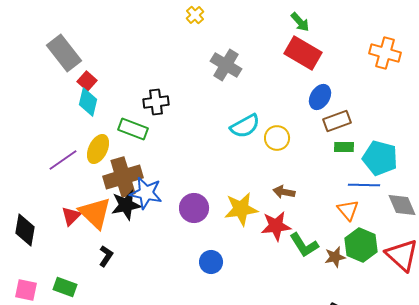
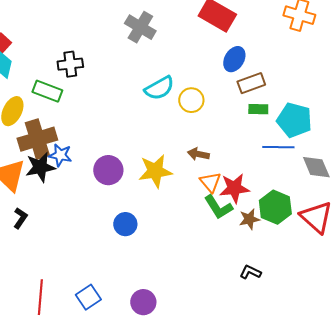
blue star: (146, 193) -> (60, 155), size x0.7
orange triangle: (348, 210) -> (210, 182), moved
red star: (276, 226) -> (234, 188), moved

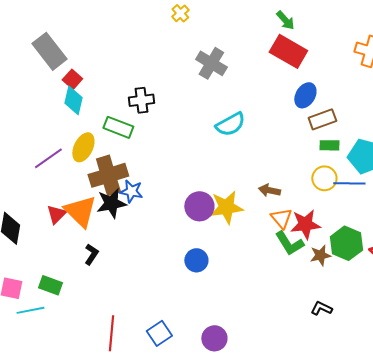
yellow circle: (191, 100) -> (324, 178), moved
purple circle: (108, 170) -> (199, 206), moved

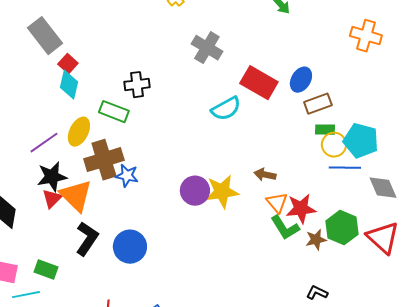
red rectangle: (288, 51) -> (259, 83), moved
yellow circle: (324, 178) -> (334, 145), moved
black star: (111, 203) -> (52, 177), moved
black L-shape: (91, 254) -> (87, 239), size x1.6
blue circle: (196, 260) -> (130, 247), moved, size x1.4

